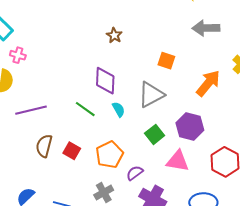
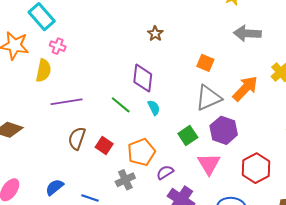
gray triangle: (151, 95) -> (209, 98), moved
pink triangle: (178, 161) -> (209, 164), turned 45
gray cross: (104, 193) -> (125, 180), moved

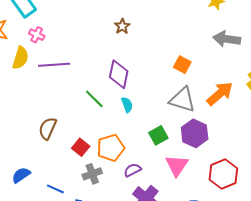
brown star: (155, 34) -> (122, 26), moved
gray triangle: (209, 98) -> (182, 100), turned 36
purple line: (67, 102) -> (54, 65), moved
red square: (104, 145) -> (81, 147), moved

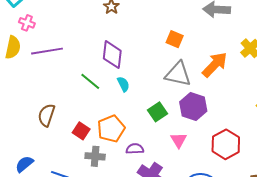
pink triangle: (177, 165) -> (179, 140), size x0.7
purple semicircle: (133, 170) -> (135, 149), turned 30
gray cross: (92, 174) -> (95, 156), turned 30

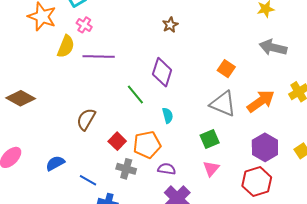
cyan semicircle: (123, 84) -> (168, 115), moved
purple hexagon: (193, 106) -> (265, 147), moved
green square: (157, 112) -> (210, 139), moved

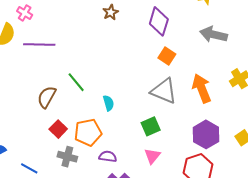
purple diamond: (162, 72) -> (159, 21), moved
orange arrow: (261, 101) -> (202, 88), turned -76
brown semicircle: (86, 119) -> (47, 97), moved

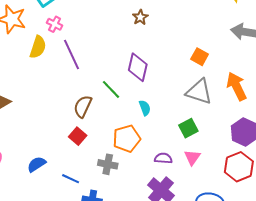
purple diamond: (159, 21) -> (138, 67), moved
purple line: (39, 44) -> (71, 54), turned 68
red square: (58, 129) -> (78, 136), moved
purple semicircle: (108, 156) -> (163, 158), moved

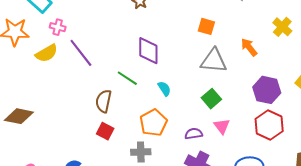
yellow semicircle: (38, 47) -> (47, 53), turned 55
orange arrow: (237, 86) -> (249, 47), size x0.7

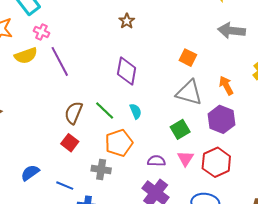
green line: (127, 78) -> (105, 111), moved
purple hexagon: (267, 90) -> (221, 119), moved
red hexagon: (269, 125) -> (216, 162), moved

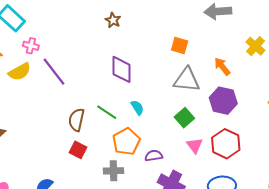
purple semicircle: (156, 161) -> (154, 156), moved

